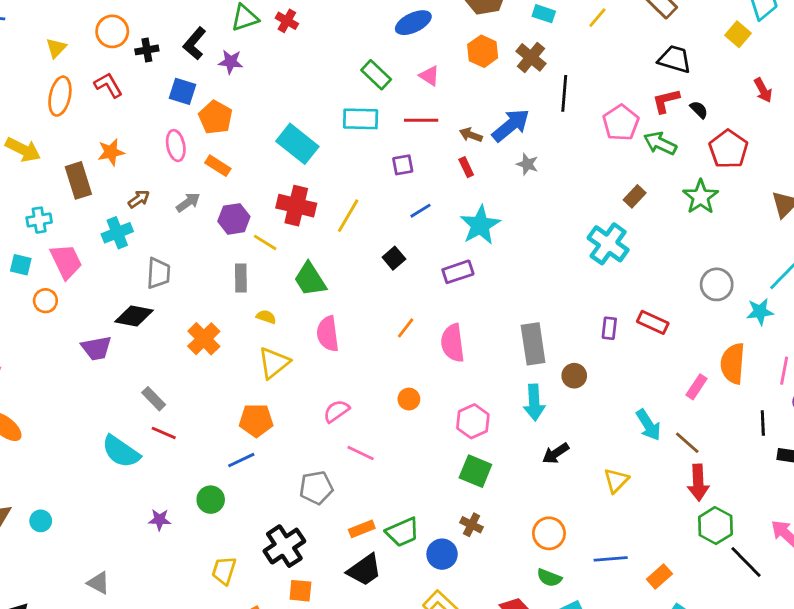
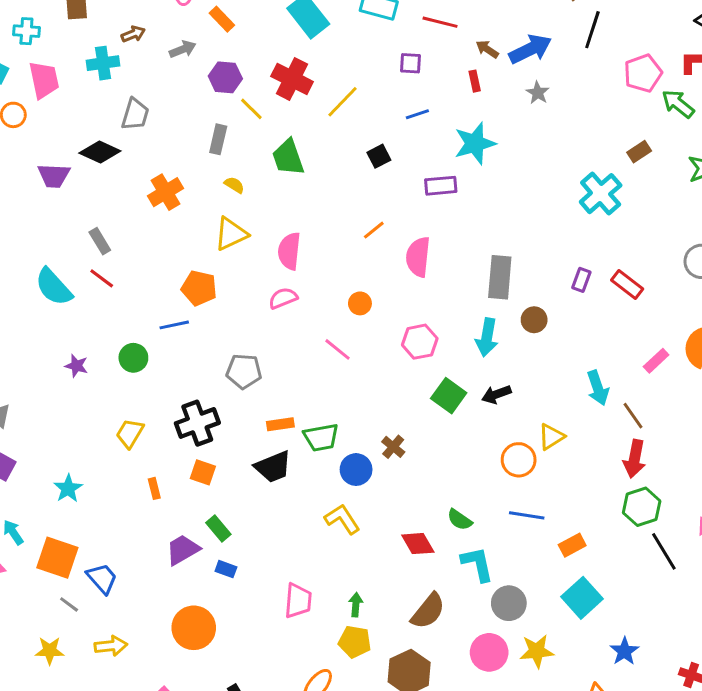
pink semicircle: (328, 334) -> (289, 251), moved
pink line: (361, 453) -> (337, 349), moved
green square: (475, 471) -> (449, 396), moved
orange circle: (549, 533) -> (519, 460), moved

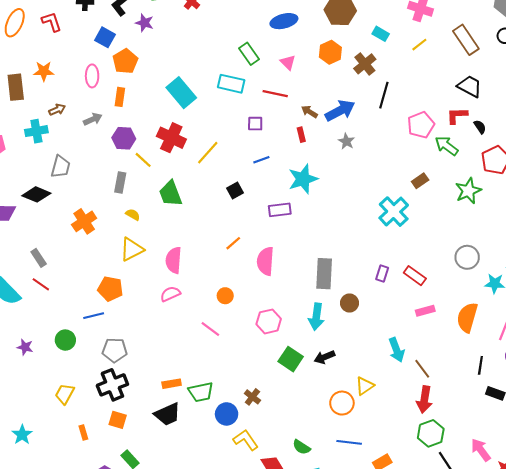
orange rectangle: (222, 19) -> (120, 97), turned 54
pink rectangle: (656, 361) -> (425, 311), moved, turned 30
gray pentagon: (244, 371) -> (115, 350), moved
yellow L-shape: (342, 519) -> (246, 440), moved

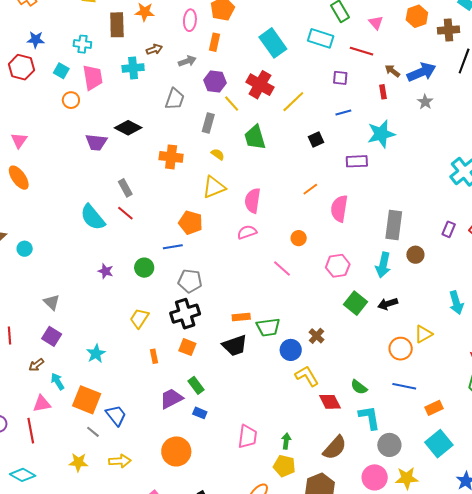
brown cross: (365, 64) -> (449, 30), turned 30
gray trapezoid: (61, 167) -> (175, 99), moved
orange cross: (84, 221) -> (171, 157), turned 35

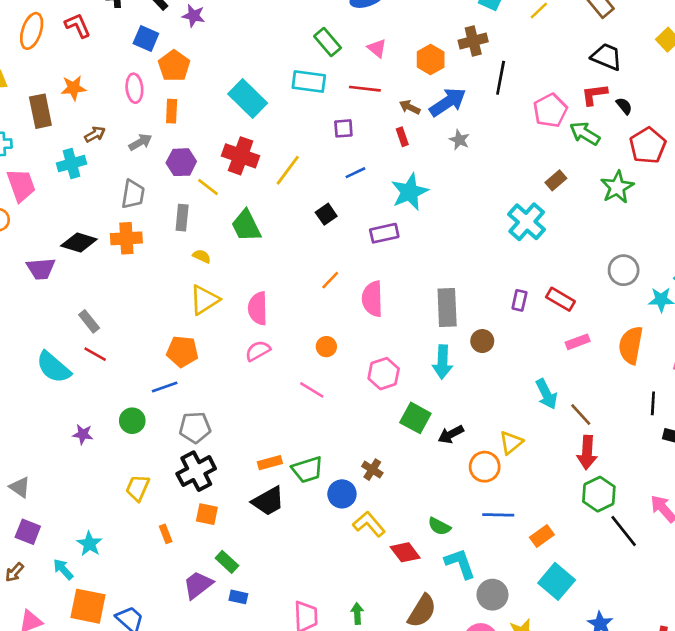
orange hexagon: (417, 16) -> (431, 59), moved
orange cross: (171, 157) -> (126, 238), moved
black arrow: (388, 304) -> (451, 434), moved
cyan arrow: (58, 381) -> (63, 569), moved

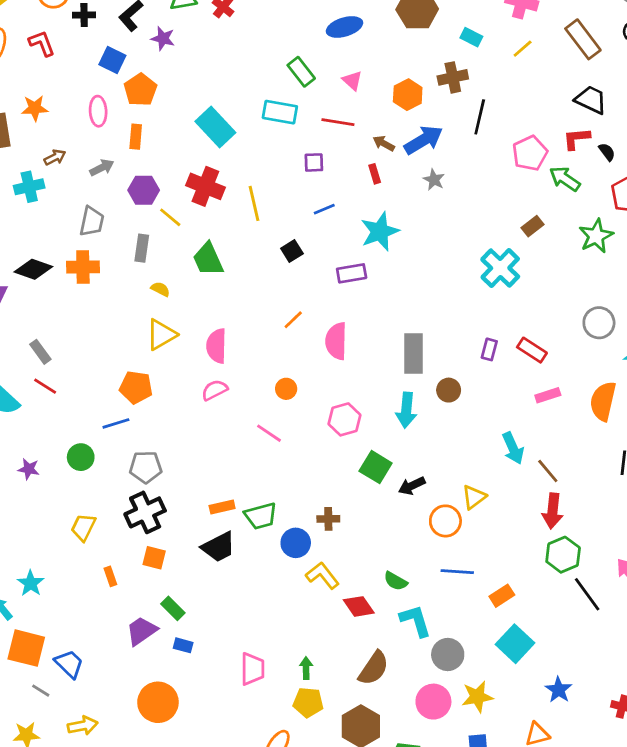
yellow line: (288, 170) -> (254, 203), turned -52
brown cross: (372, 470) -> (328, 519), turned -36

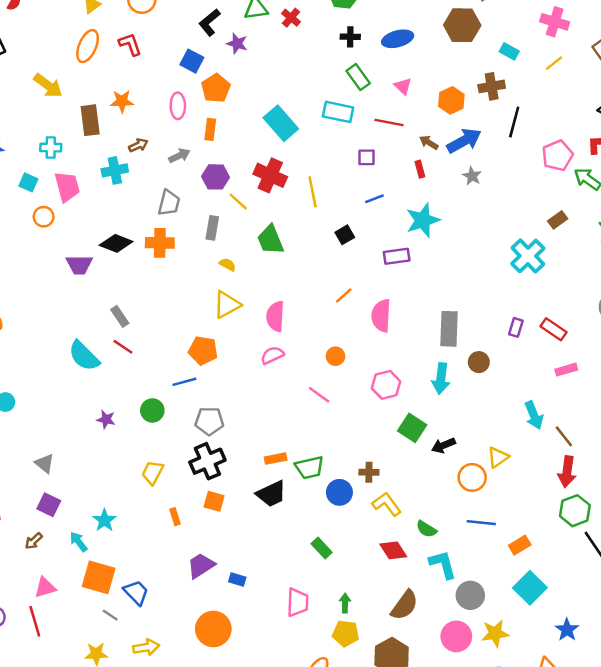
black cross: (84, 15) -> (350, 37), moved
yellow L-shape: (322, 575) -> (387, 504), moved
green rectangle: (173, 608) -> (322, 548), moved

